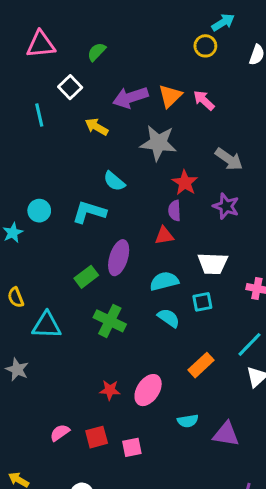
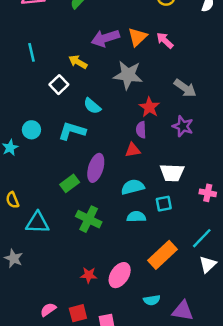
white square: (70, 87) -> (59, 85), moved
cyan semicircle: (169, 318) -> (136, 217), turned -36
orange rectangle: (201, 365) -> (162, 255), size x1.4

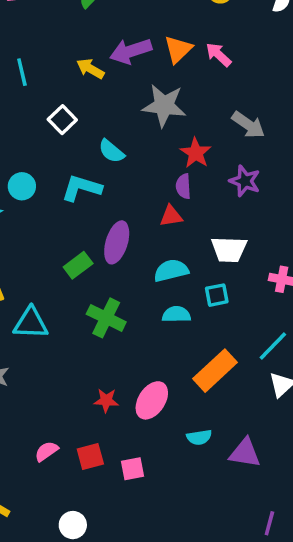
yellow arrow: (78, 62) -> (90, 69), moved

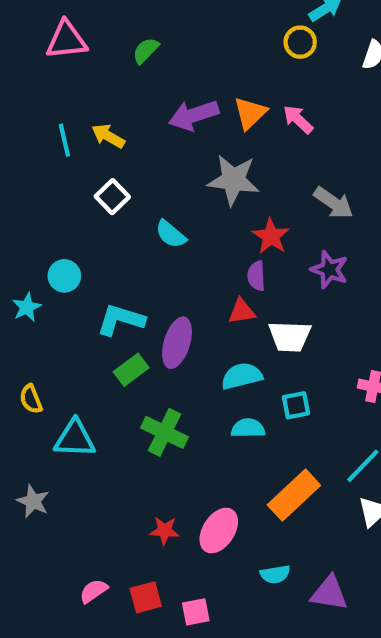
yellow arrow: (90, 69) -> (108, 136), moved
cyan L-shape: (82, 188) -> (121, 320), moved
white trapezoid: (229, 249) -> (290, 336), moved

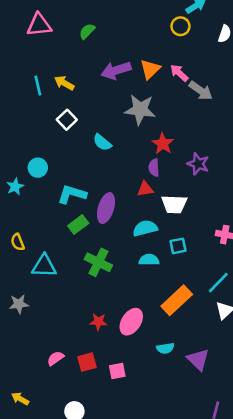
gray arrow: (334, 203) -> (201, 91), moved
gray star: (33, 501) -> (19, 304), turned -30
purple triangle: (329, 593) -> (198, 360), turned 35

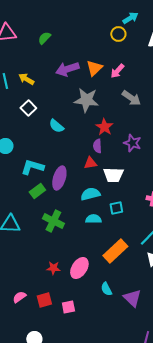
pink arrow: (179, 73) -> (117, 71), turned -91
gray arrow: (201, 91) -> (131, 98), moved
cyan semicircle: (165, 348) -> (106, 289), turned 72

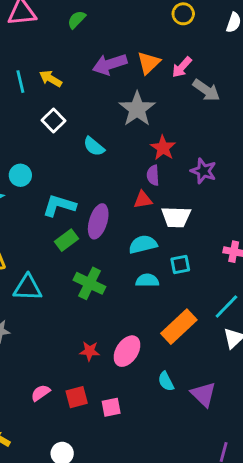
gray arrow: (131, 98) -> (206, 90), moved
gray star: (86, 100) -> (137, 109), turned 30

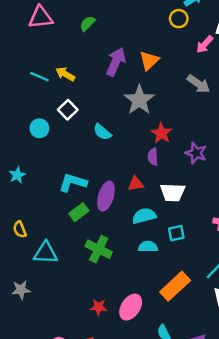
purple arrow: (110, 64) -> (116, 62), turned 132
pink arrow: (182, 67) -> (205, 44), moved
cyan line: (20, 82) -> (39, 77), turned -54
cyan circle: (20, 175) -> (39, 128), moved
red triangle: (143, 200) -> (136, 184), moved

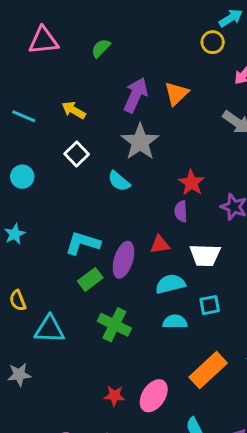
cyan line: (39, 77) -> (24, 116), moved
gray star: (139, 100) -> (140, 142), moved
cyan circle: (39, 128) -> (22, 177), moved

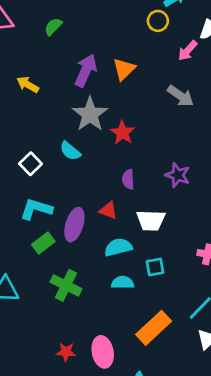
white square: (77, 154) -> (31, 164), moved
red star: (191, 183) -> (123, 133), moved
red triangle: (160, 245) -> (108, 210), turned 30
pink ellipse: (154, 396) -> (103, 352), turned -44

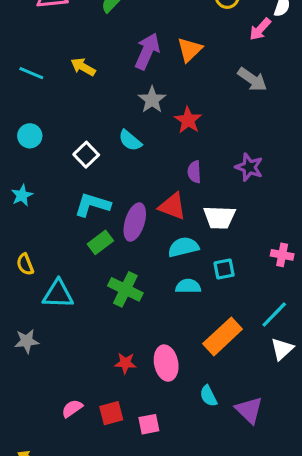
gray star: (90, 114) -> (152, 100), size x0.7
red triangle: (108, 210) -> (172, 206), size x1.4

